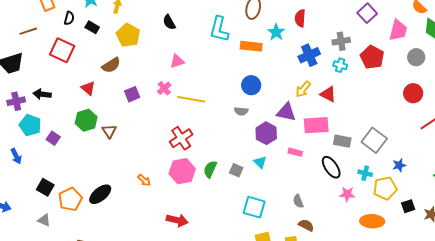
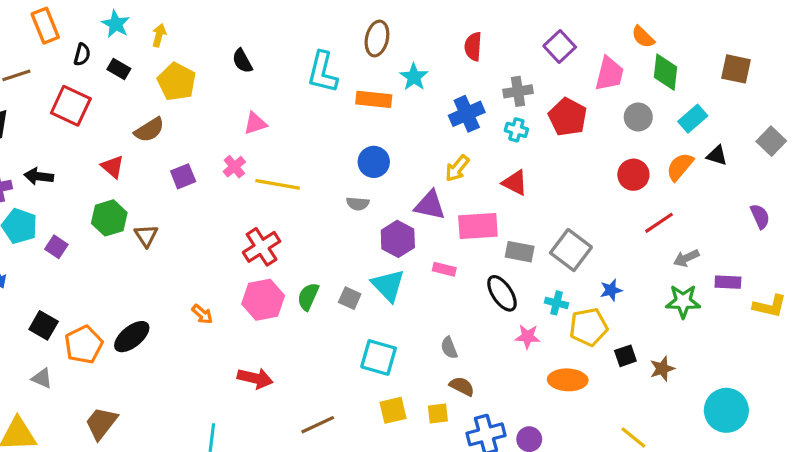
red semicircle: (300, 18) -> (473, 46), moved
red triangle: (328, 94) -> (515, 183), moved
cyan triangle: (260, 162) -> (388, 285), size x1.6

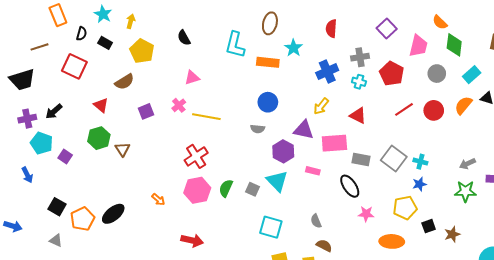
black arrow: (39, 176) -> (54, 111), turned -48
red line: (659, 223) -> (404, 109), moved
cyan cross: (556, 303) -> (420, 162), moved

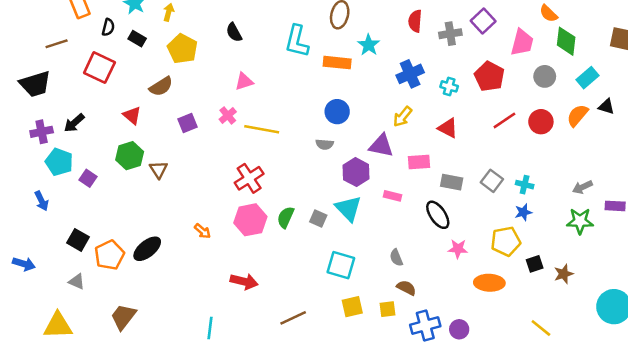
gray cross: (360, 57) -> (450, 34), moved
pink rectangle: (334, 143) -> (419, 162), size x0.7
gray square: (394, 159) -> (492, 181), size x0.7

